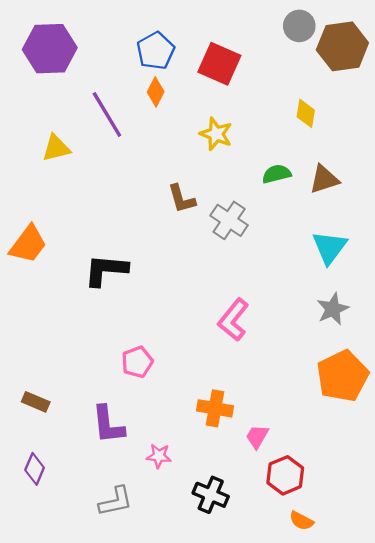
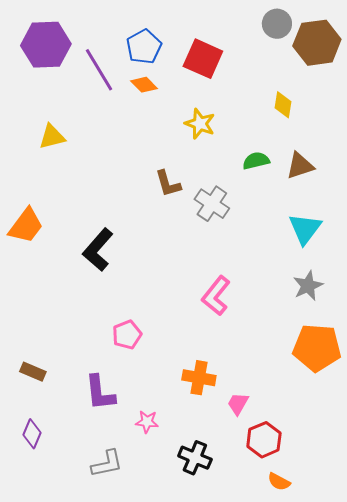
orange diamond: (156, 92) -> (144, 85), turned -72
purple line: (107, 115) -> (99, 70), moved
black L-shape: (106, 270) -> (98, 250), turned -54
orange pentagon: (342, 376) -> (317, 348), turned 30

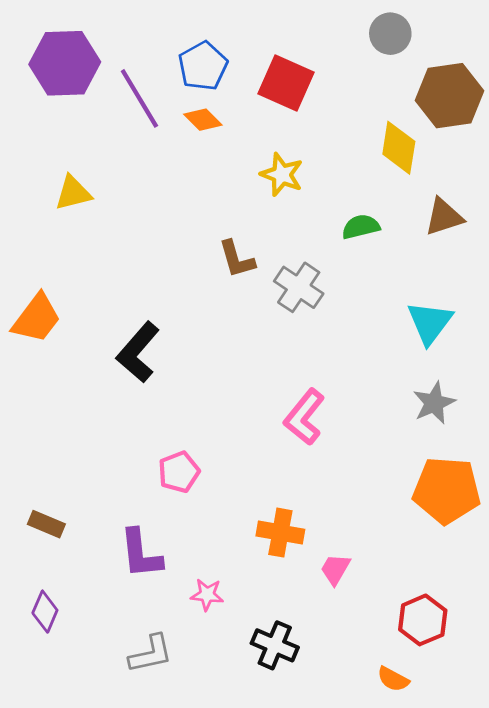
brown hexagon: (317, 43) -> (450, 96), moved
yellow diamond: (283, 105) -> (399, 148), size x1.4
brown triangle: (300, 166) -> (444, 217), moved
red hexagon: (264, 440) -> (423, 620), moved

